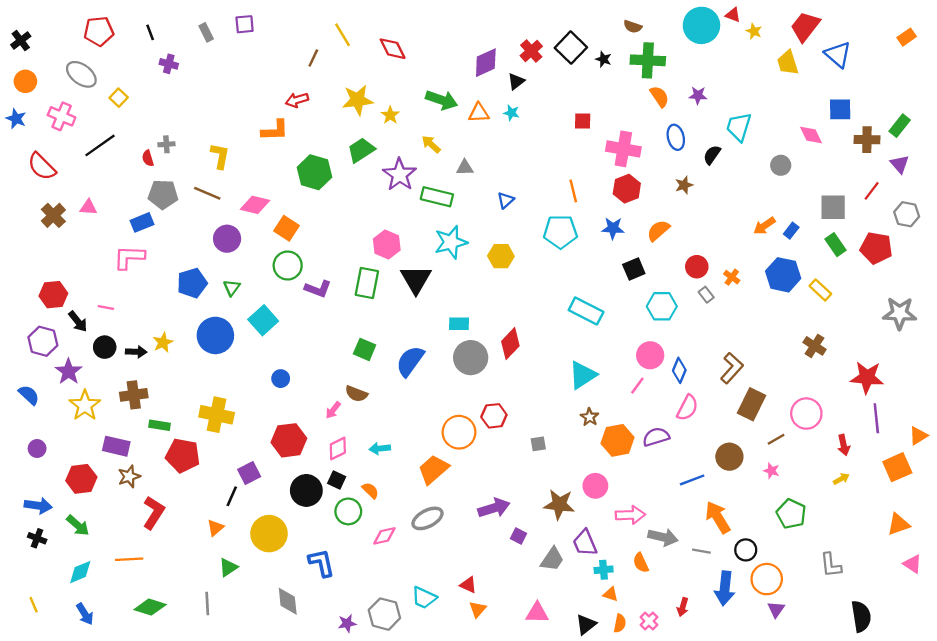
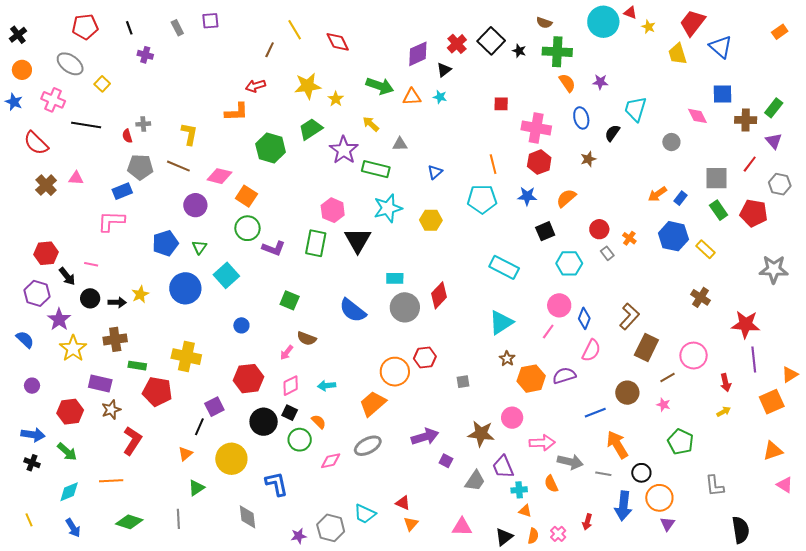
black line: (100, 145) -> (86, 125), turned 44
green square: (365, 349) -> (290, 300), moved
blue semicircle: (410, 361) -> (353, 310), turned -88

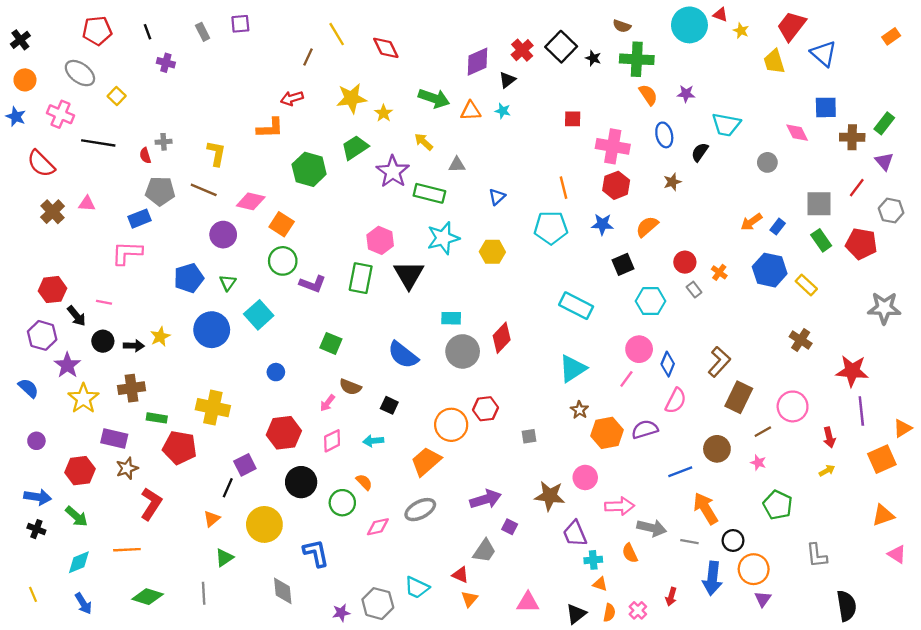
cyan trapezoid: (635, 109) -> (726, 125), turned -96
black square: (290, 413) -> (389, 405), moved
gray trapezoid: (475, 481) -> (484, 551), moved

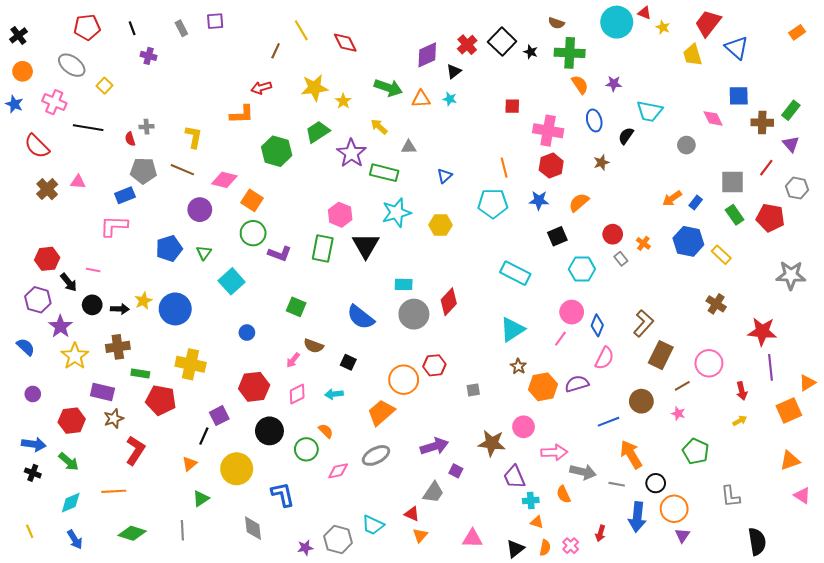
blue circle: (212, 330) -> (175, 309), moved

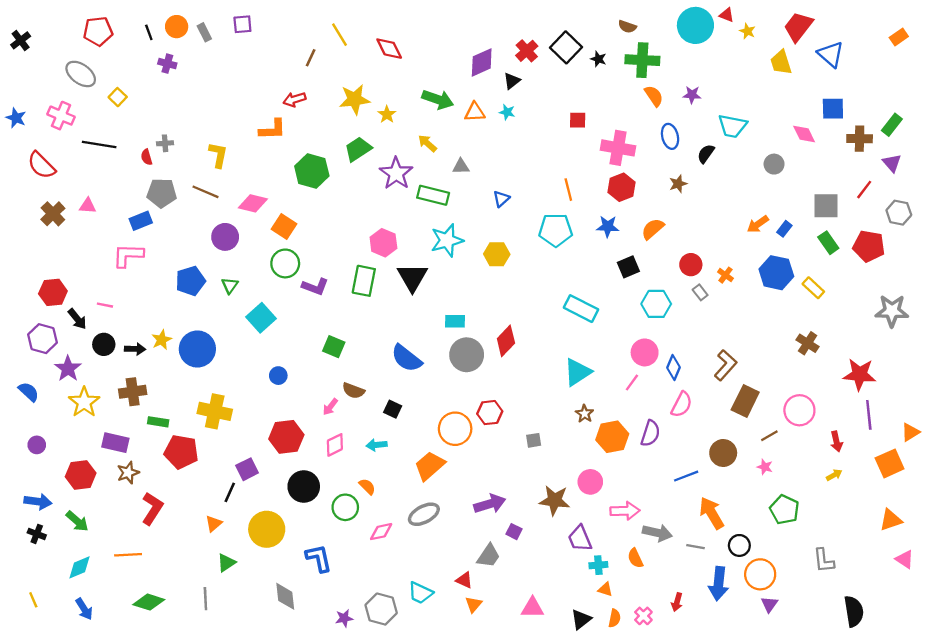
orange circle: (23, 71) -> (177, 27), moved
purple semicircle: (577, 384) -> (650, 433), turned 125

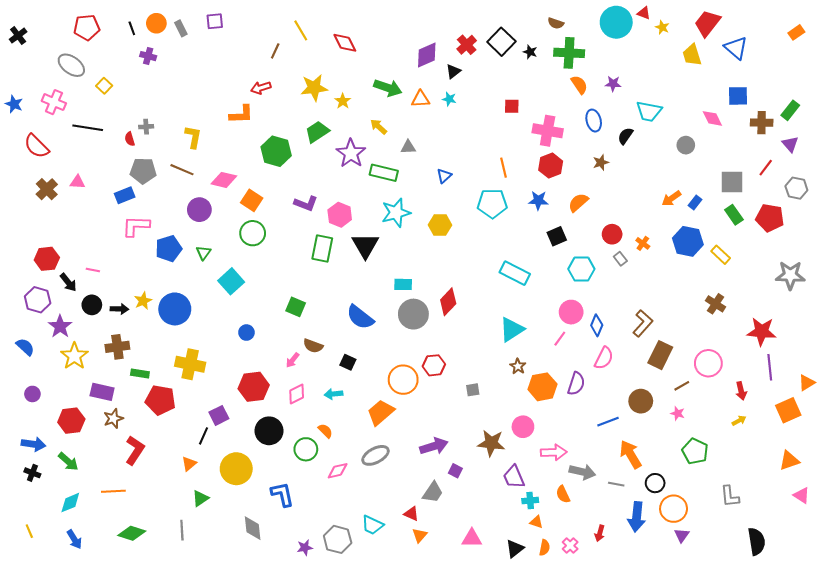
pink L-shape: (128, 255) -> (136, 226), moved
purple L-shape: (315, 287) -> (306, 203), moved

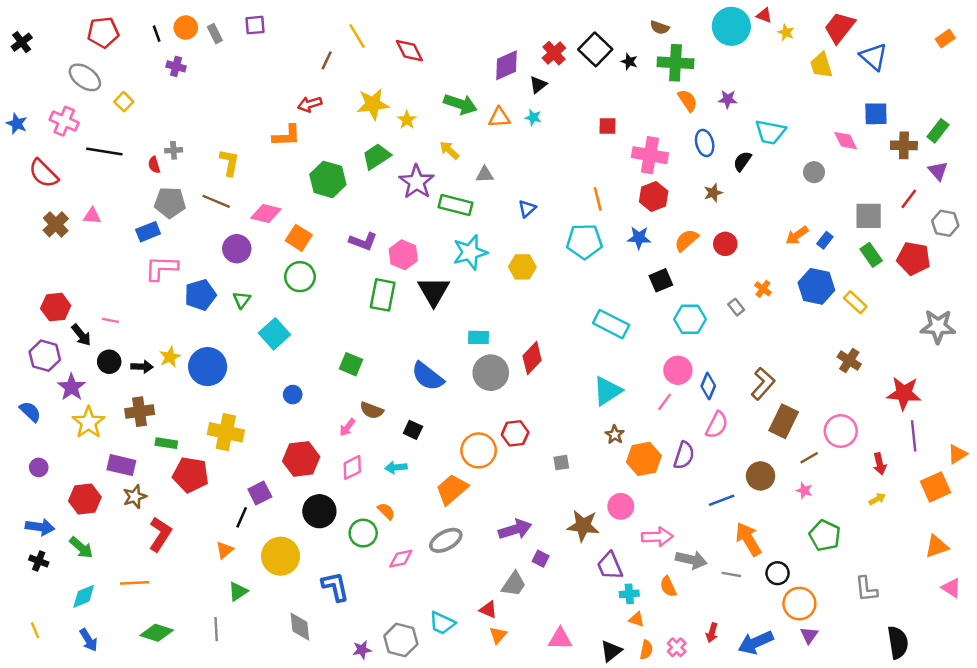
red circle: (612, 234) -> (725, 244), moved
blue arrow: (637, 517) -> (756, 642), moved, turned 60

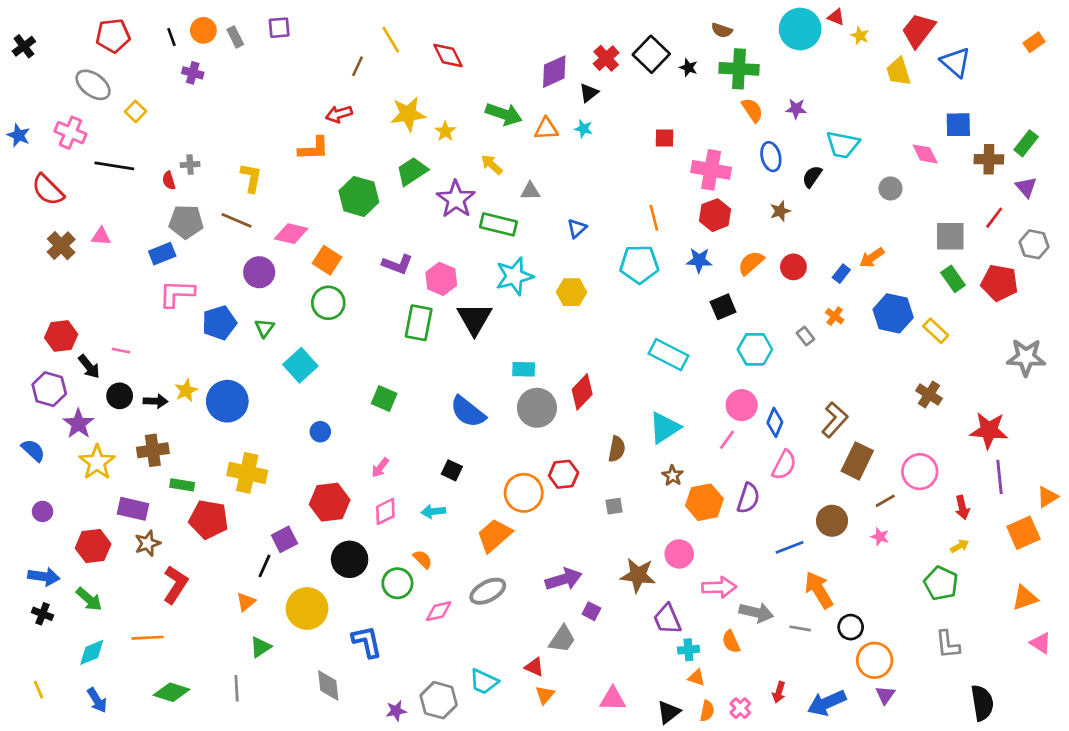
blue rectangle: (825, 240) -> (841, 274), moved
brown semicircle: (372, 410) -> (617, 449), moved, turned -100
green pentagon: (825, 536) -> (941, 583), moved

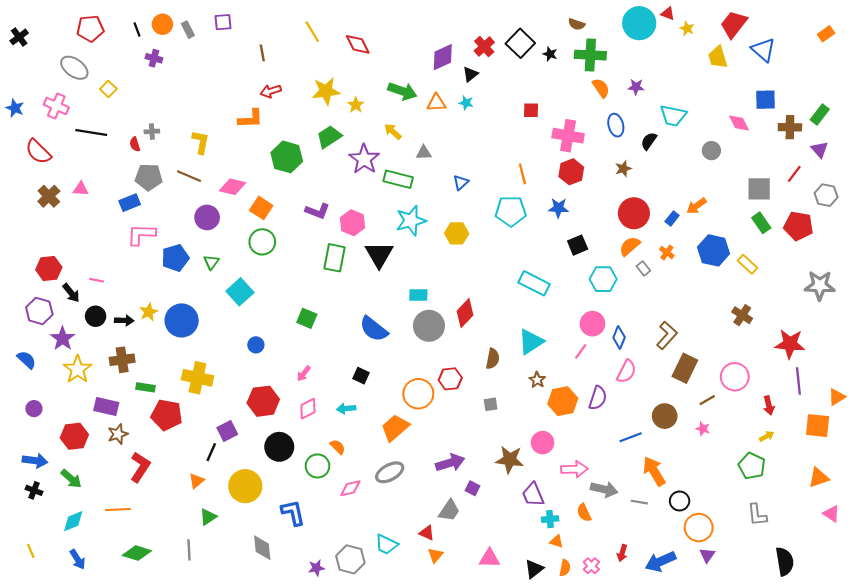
brown line: (358, 66) -> (262, 53), moved, turned -35
orange semicircle: (751, 263) -> (630, 246), moved
red circle: (793, 267) -> (634, 213), size x1.5
orange square: (1023, 533) -> (818, 426), turned 30

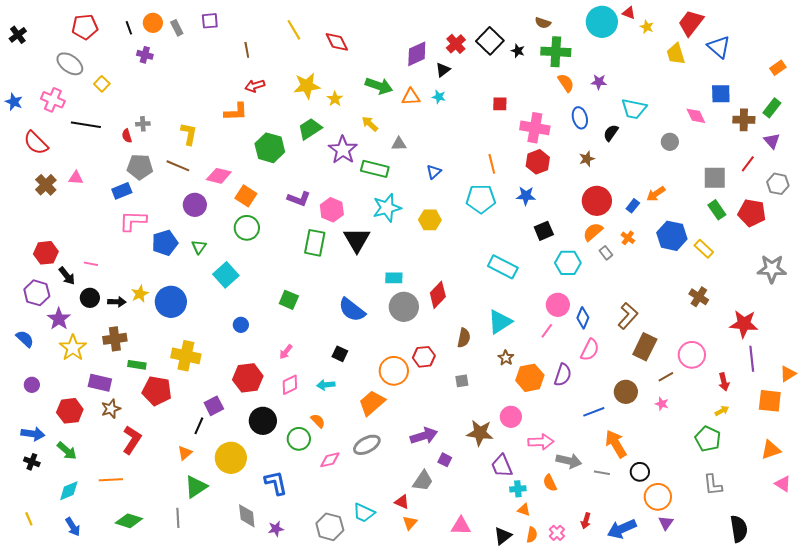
orange rectangle: (826, 34) -> (778, 68), moved
green triangle: (208, 517) -> (196, 487), size x1.4
purple star: (316, 568) -> (276, 529), moved

